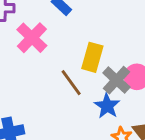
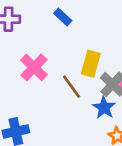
pink cross: (32, 38) -> (34, 67), moved

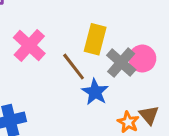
blue star: (104, 108) -> (95, 92), moved

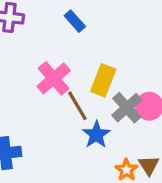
pink cross: (29, 45) -> (54, 78), moved

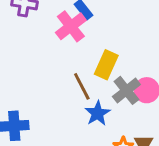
pink cross: (54, 78) -> (71, 26), moved

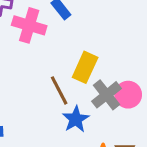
pink cross: (71, 26) -> (29, 25), moved, turned -36

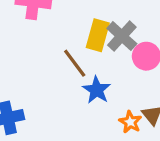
gray cross: (107, 95) -> (122, 36), moved

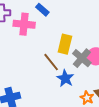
gray cross: (122, 36) -> (82, 58), moved

